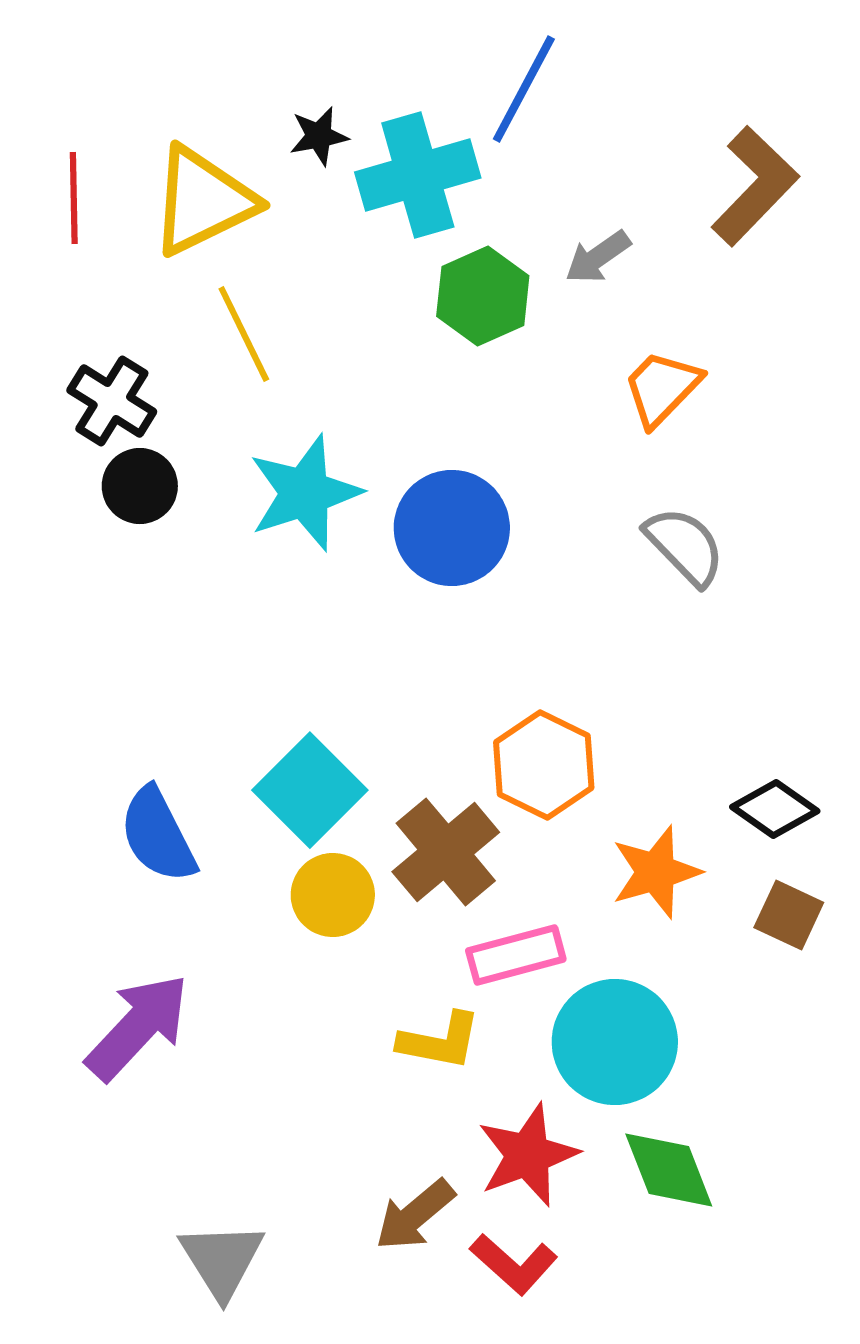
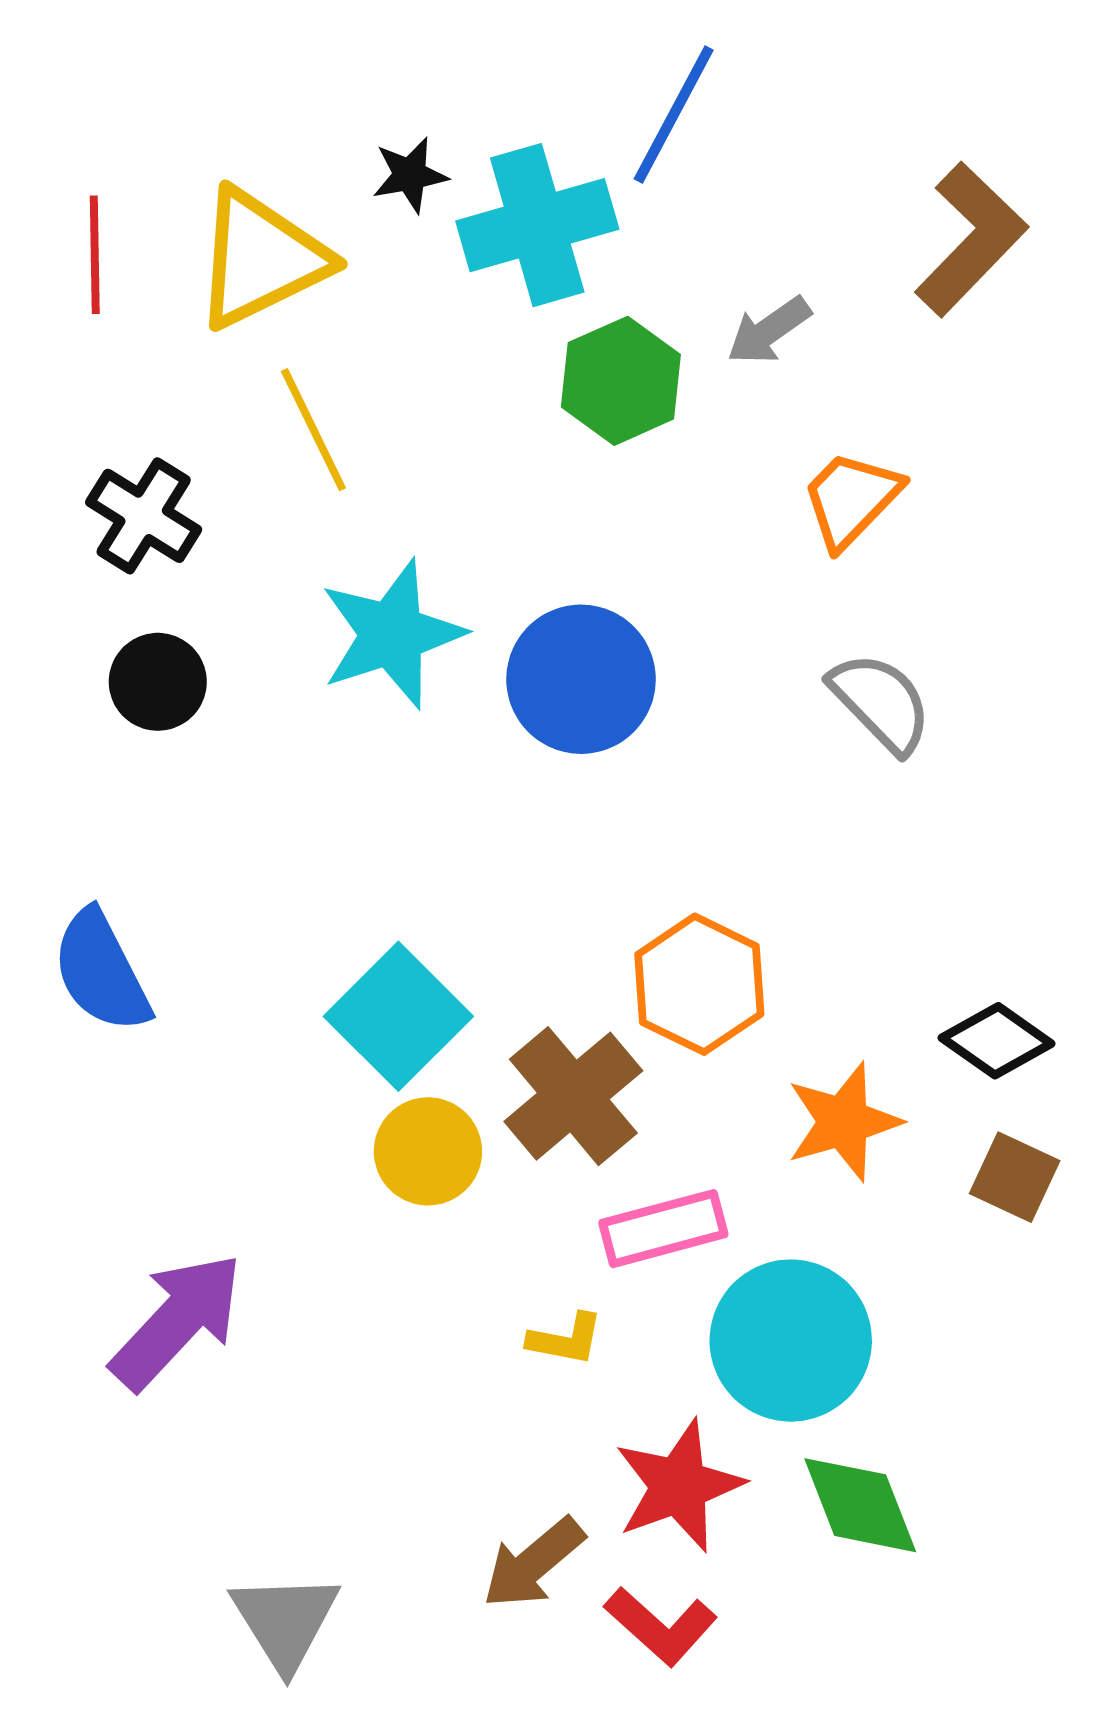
black circle: (140, 486) -> (158, 682), moved
blue semicircle: (158, 835) -> (101, 971), moved
yellow L-shape: (440, 1041) -> (566, 1339), size x0.7

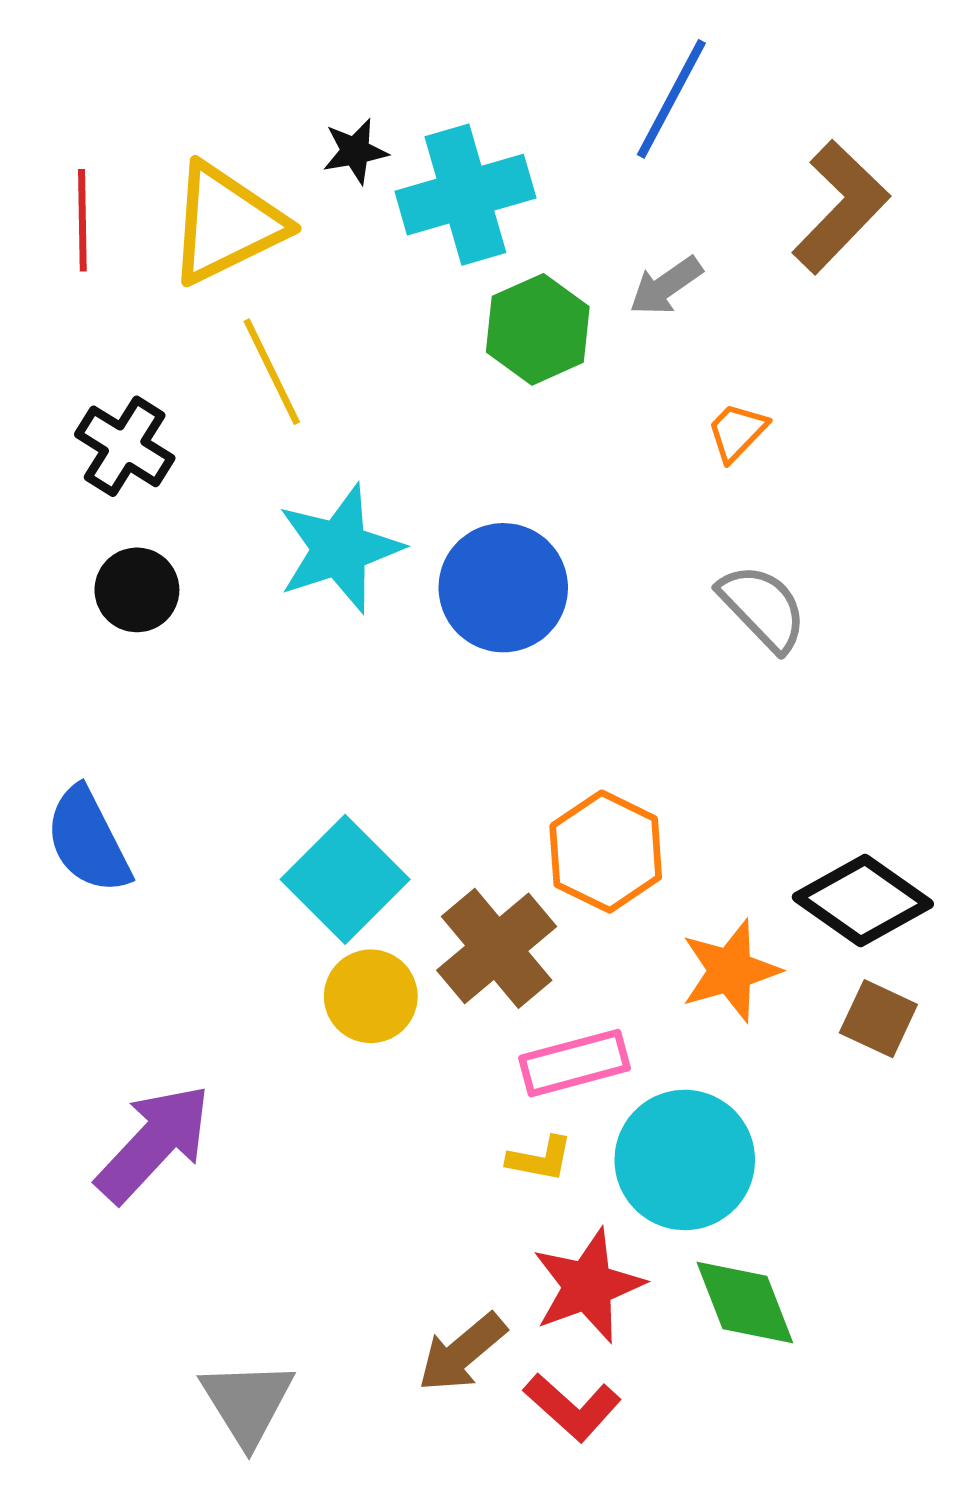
blue line: (674, 114) -> (671, 99), moved
orange trapezoid: (851, 499) -> (737, 432), size x0.7
black diamond: (997, 1041) -> (863, 901), size x1.4
yellow L-shape: (566, 1339) -> (540, 1159), moved

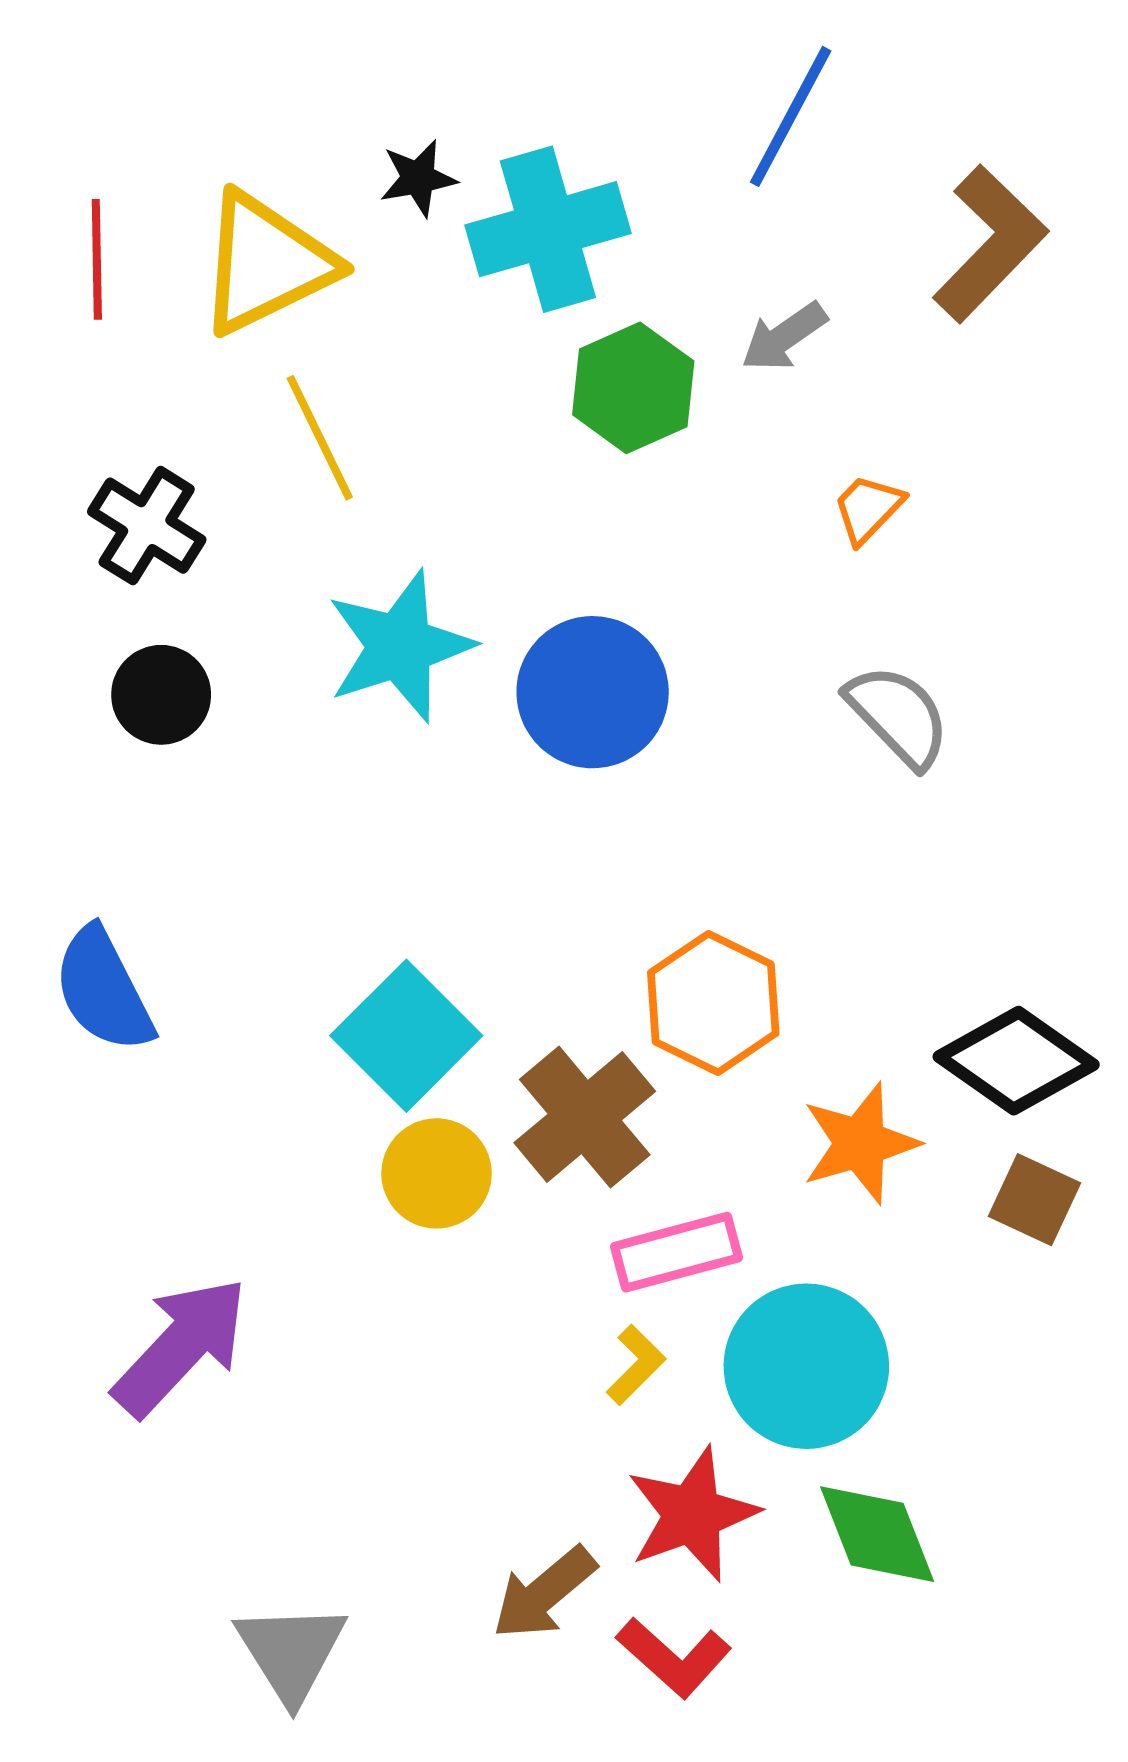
yellow L-shape: (540, 1159) -> (636, 1365), turned -56

